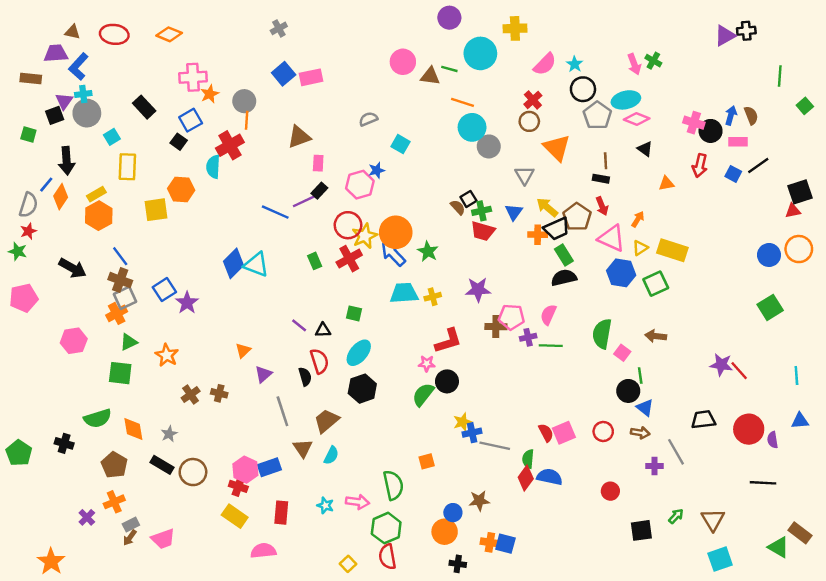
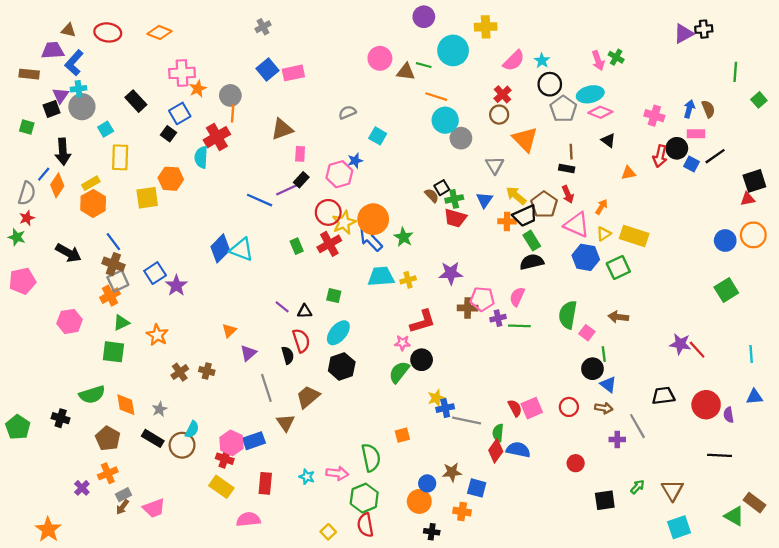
black circle: (711, 131) -> (677, 148), moved
cyan semicircle: (331, 455) -> (192, 429), moved
blue square: (505, 544) -> (477, 488), moved

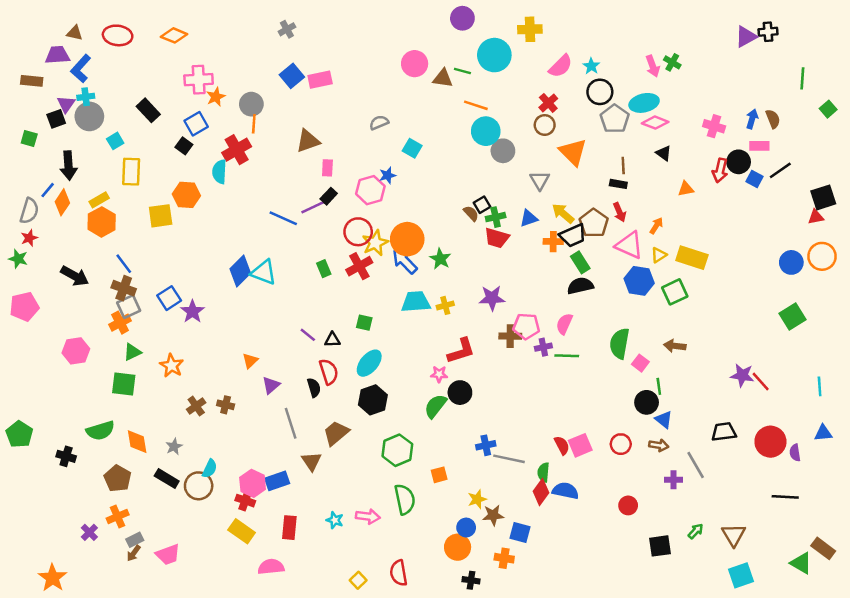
blue triangle: (485, 200) -> (529, 218), turned 36
yellow star: (436, 398) -> (477, 499), moved
green pentagon: (18, 427) -> (19, 434), moved
green hexagon: (364, 498) -> (397, 450), moved

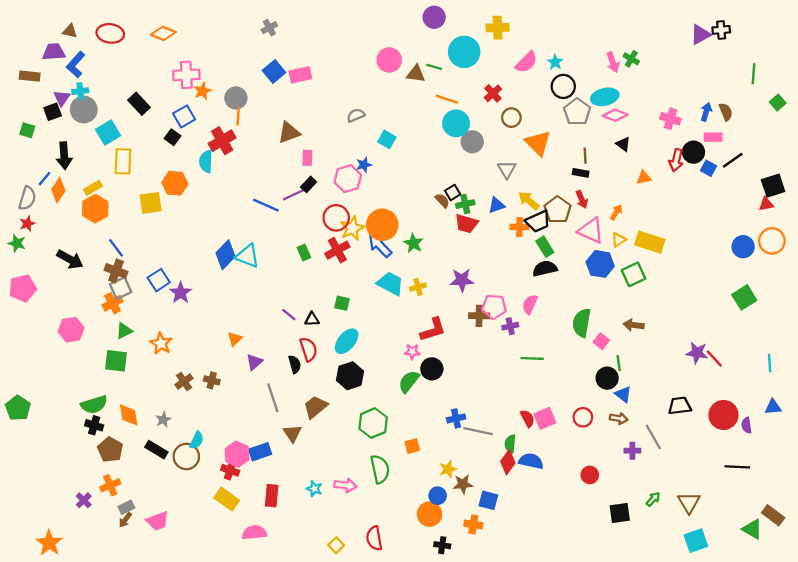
red cross: (548, 103) -> (493, 93), moved
cyan square: (115, 141) -> (108, 133), size x1.5
cyan trapezoid: (416, 302) -> (390, 284), turned 32
green line: (567, 356) -> (532, 358), moved
black cross: (66, 456) -> (94, 425), moved

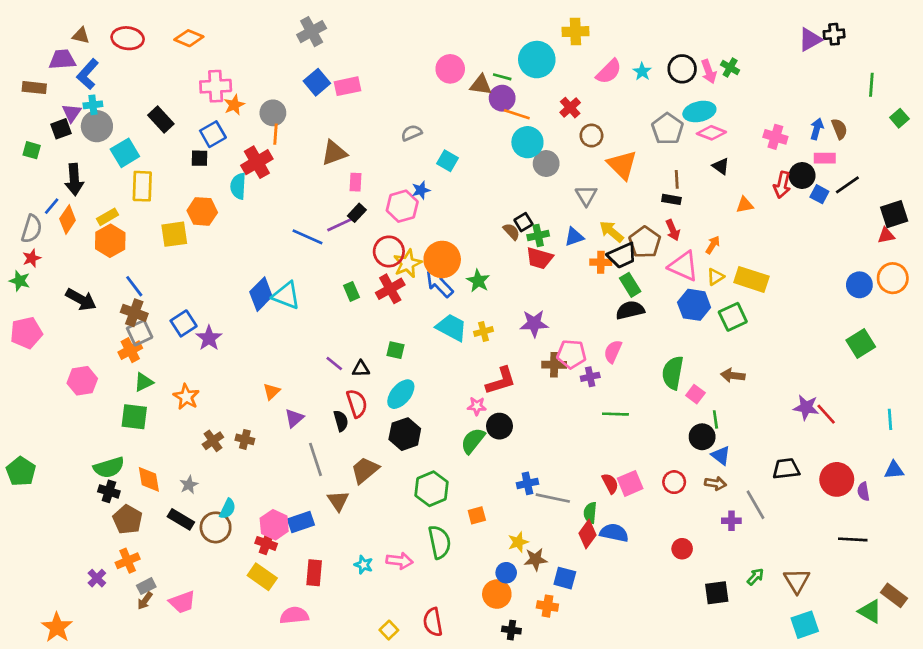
purple circle: (434, 17) -> (502, 98), moved
gray cross: (269, 28) -> (312, 32), size x1.5
black circle: (563, 86) -> (682, 69), moved
black square: (172, 137) -> (200, 158), turned -35

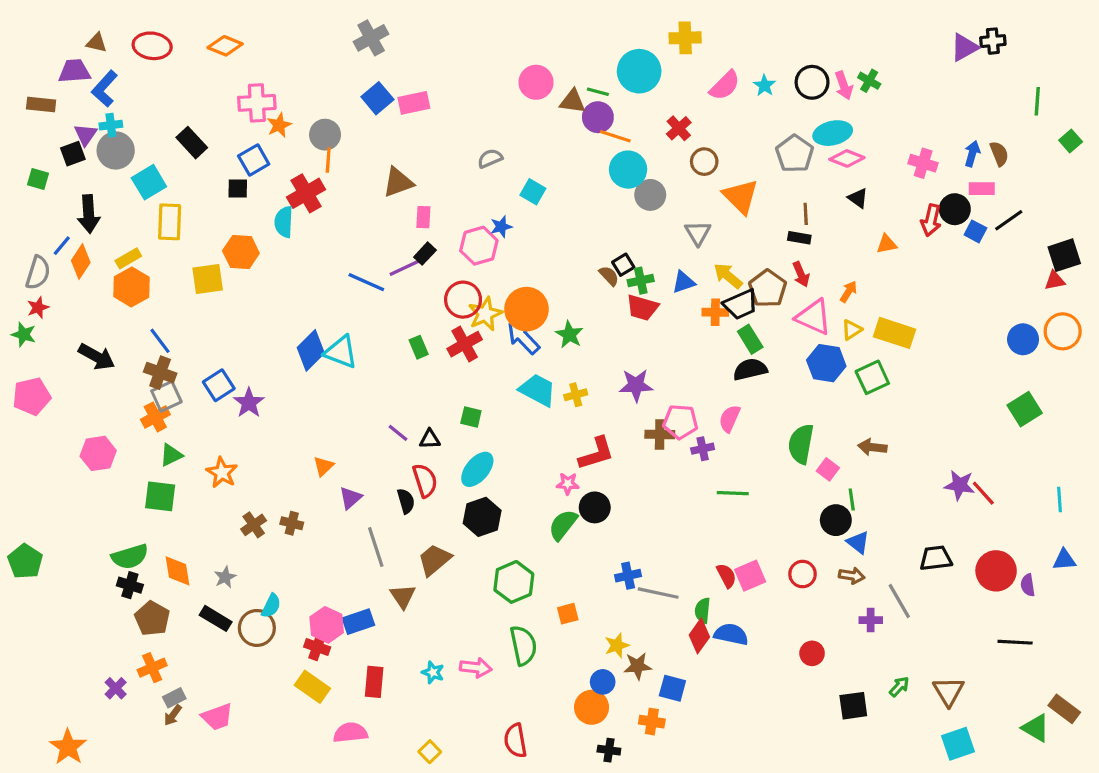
yellow square: (389, 630) -> (430, 752), moved

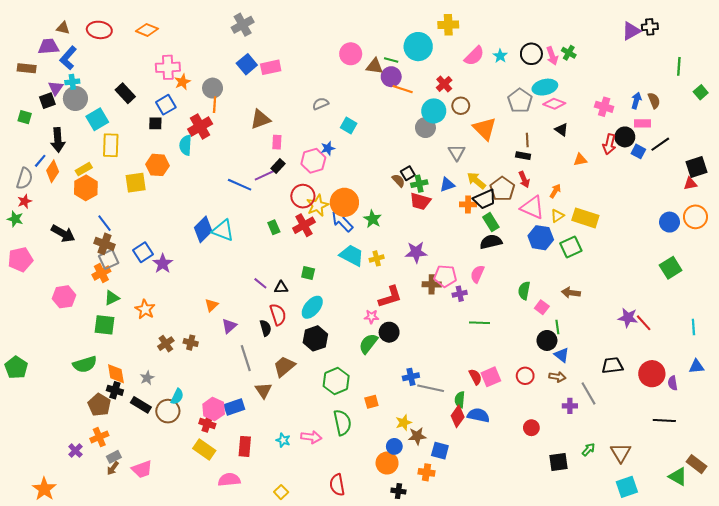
cyan circle: (628, 170) -> (434, 111), moved
green semicircle: (801, 444) -> (524, 291), size x0.7
black cross: (130, 585) -> (115, 390), moved

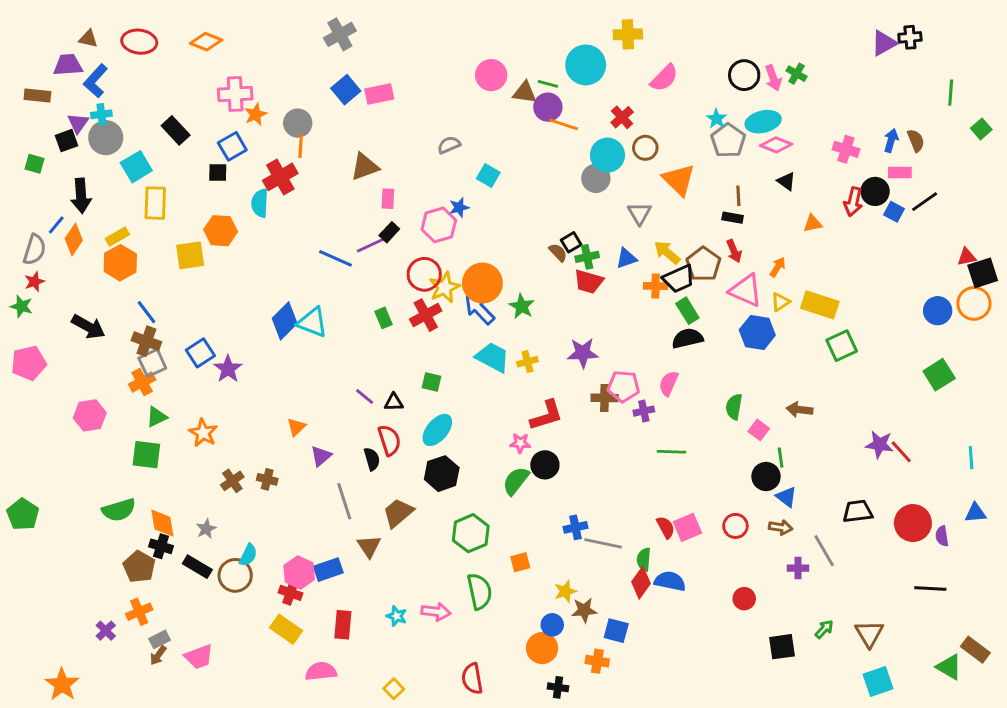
cyan star: (500, 56) -> (717, 119), moved
black square: (697, 167) -> (983, 273), moved
green square: (571, 247) -> (842, 346), moved

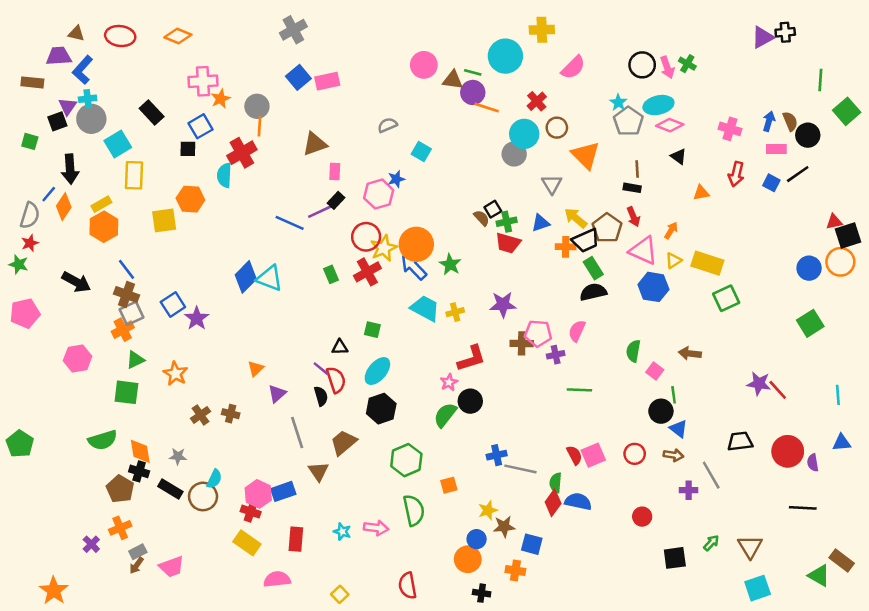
green square: (981, 129) -> (847, 111), size x1.5
black circle: (875, 191) -> (808, 135), moved
purple line: (365, 396) -> (321, 369), moved
pink star: (520, 443) -> (449, 382), turned -30
gray star: (206, 529) -> (178, 456), turned 30

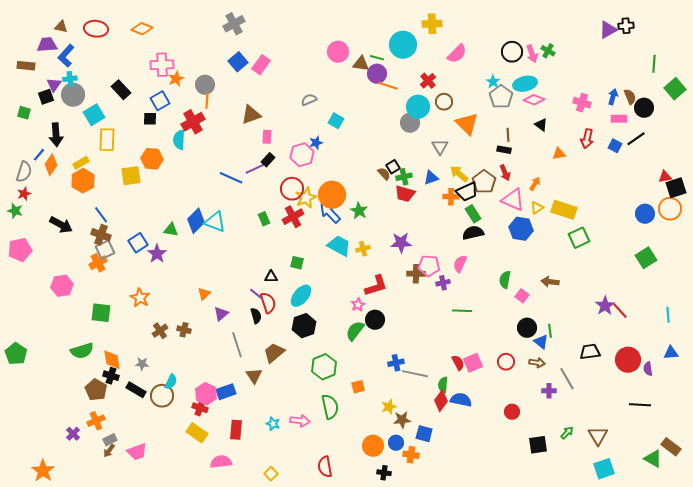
pink rectangle: (327, 81) -> (261, 65), turned -42
green triangle: (135, 360) -> (171, 230), moved, turned 35
purple star: (759, 384) -> (605, 306), turned 30
green line: (674, 395) -> (550, 331), moved
blue circle: (477, 539) -> (396, 443), moved

